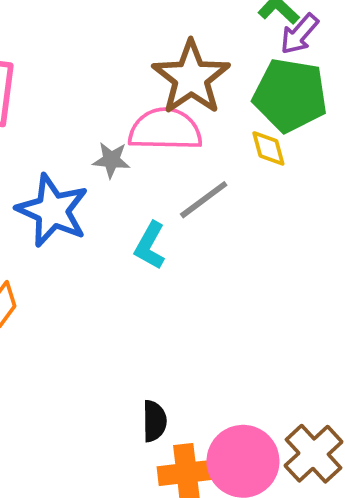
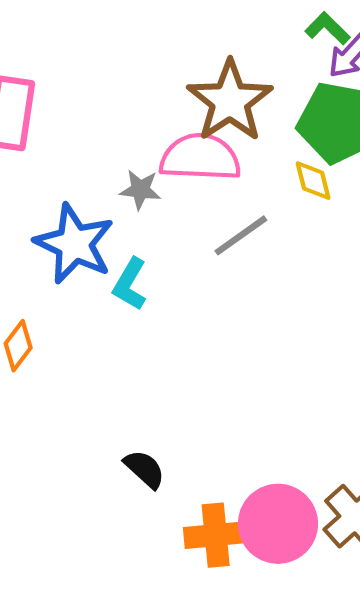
cyan L-shape: (150, 246) -> (130, 284), moved
black semicircle: (154, 421) -> (145, 469), moved, turned -48

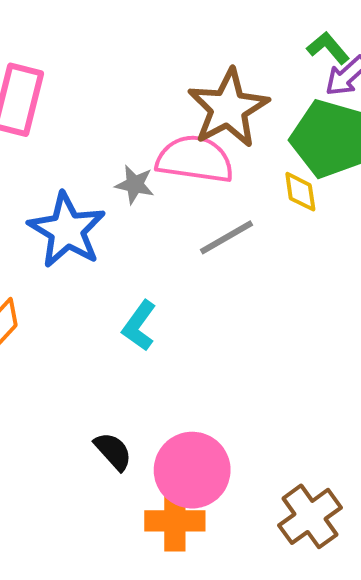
cyan L-shape: (130, 284) -> (139, 326), moved
pink circle: (278, 524) -> (192, 470), moved

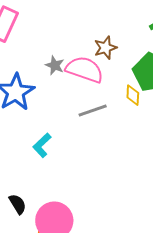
brown star: (228, 108) -> (105, 48), size x0.6
gray star: (135, 185) -> (55, 65), moved

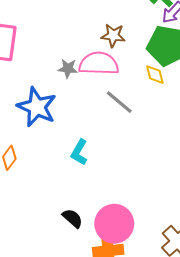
brown star: (105, 48) -> (113, 35), turned -30
gray line: (93, 110) -> (119, 102), turned 76

